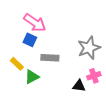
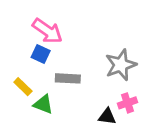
green triangle: (32, 77) -> (43, 104), turned 49

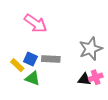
blue square: (41, 54) -> (30, 59), moved
black triangle: (107, 116) -> (84, 79), moved

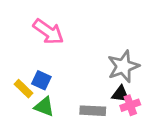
gray rectangle: (51, 59) -> (93, 111), moved
black triangle: (84, 79) -> (121, 94), moved

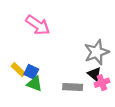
blue square: (41, 80) -> (31, 72), moved
black triangle: (121, 94) -> (94, 74), turned 32

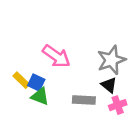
pink arrow: (38, 25) -> (56, 56), moved
pink cross: (102, 83) -> (118, 105), moved

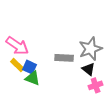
pink arrow: (56, 56) -> (17, 46), moved
gray rectangle: (84, 100) -> (64, 58), moved

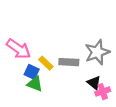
yellow rectangle: (17, 65) -> (46, 63), moved
black triangle: (88, 69) -> (94, 83), moved

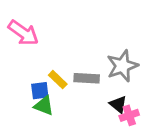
pink arrow: (19, 49) -> (23, 33), moved
blue square: (32, 72) -> (40, 91), turned -32

